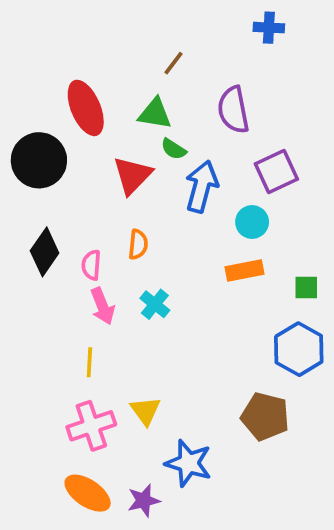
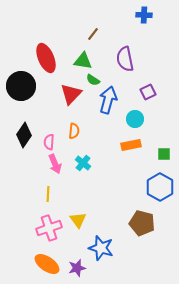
purple square: (276, 172) -> (148, 92), size x0.7

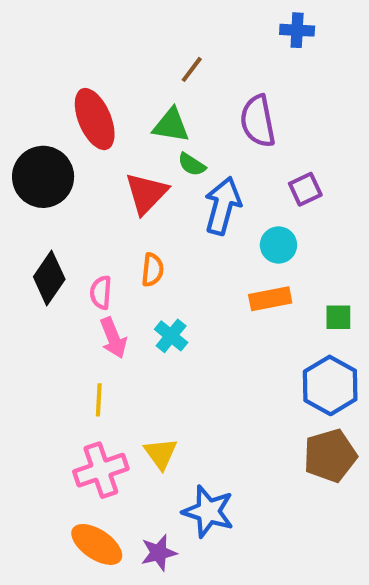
brown pentagon: (142, 223) -> (330, 456), moved, turned -30

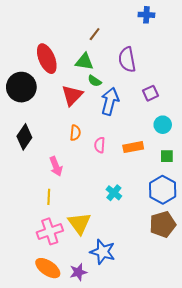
cyan circle: (278, 245) -> (163, 125), moved
pink semicircle: (101, 292) -> (100, 145), moved
cyan cross: (171, 336) -> (114, 193), moved
yellow triangle: (161, 454) -> (79, 223), size x1.4

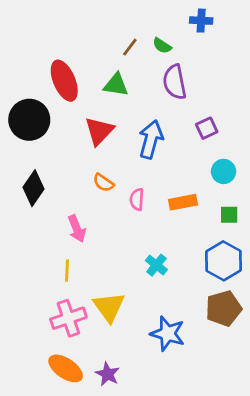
green semicircle: (95, 81) -> (162, 46), moved
orange semicircle: (75, 133) -> (103, 183), turned 119
blue star: (103, 252) -> (168, 334), moved
purple star: (78, 272) -> (108, 374), turned -30

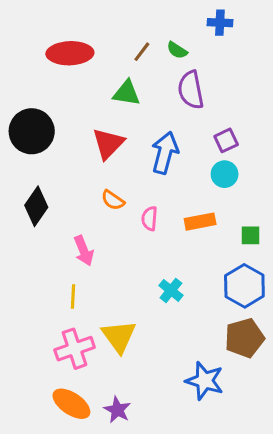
red ellipse: (64, 81) -> (70, 53), moved, turned -69
cyan circle: (224, 171) -> (225, 174), moved
blue star: (168, 334) -> (205, 381), moved

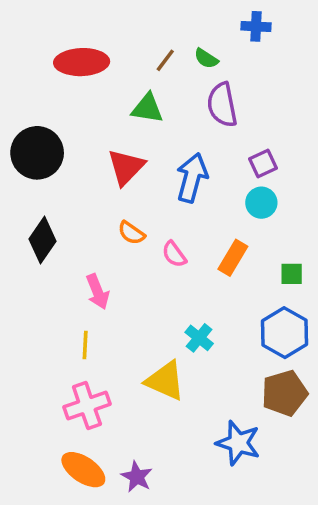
pink semicircle: (150, 219) -> (174, 254), turned -40
orange rectangle: (200, 222) -> (233, 258), turned -48
yellow triangle: (119, 336) -> (165, 381), moved, turned -30

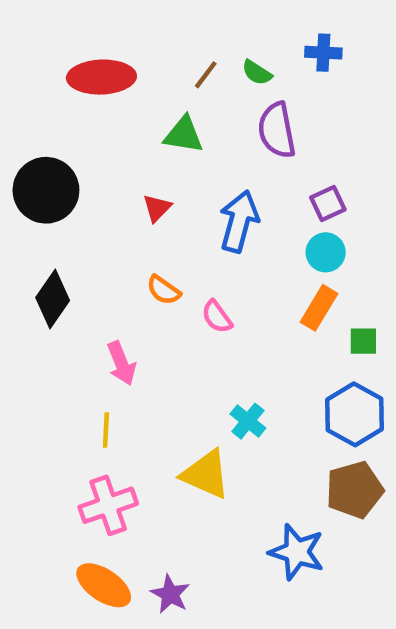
blue cross: (256, 26) -> (323, 53), moved
red triangle: (126, 167) -> (157, 208), size x0.6
orange rectangle: (233, 258) -> (319, 308), moved

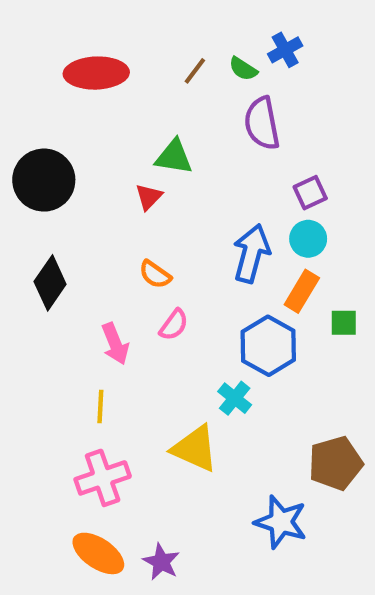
blue cross: (323, 53) -> (285, 50), moved, turned -32
green triangle: (184, 135) -> (174, 157), moved
blue arrow: (239, 221) -> (251, 253), moved
pink semicircle: (217, 317) -> (174, 325), moved, turned -108
blue hexagon: (354, 414) -> (268, 346), moved

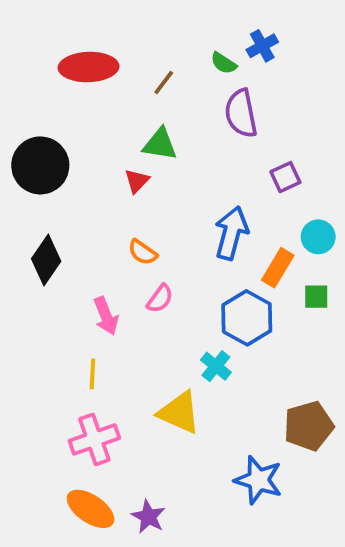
brown line: (195, 71) -> (164, 82), moved
cyan circle: (308, 239) -> (318, 237), moved

